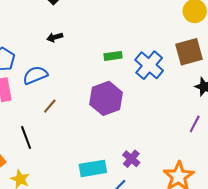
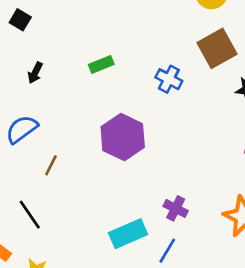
black arrow: (55, 37) -> (35, 73), turned -35
green rectangle: (113, 56) -> (101, 64), moved
blue cross: (149, 65) -> (169, 79), size x0.7

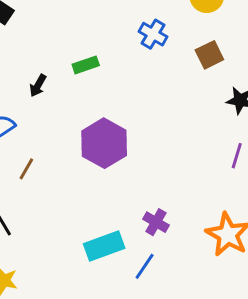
brown square: (217, 48) -> (209, 55), size x0.7
black arrow: (35, 73) -> (38, 86), moved
blue cross: (169, 79) -> (153, 34), moved

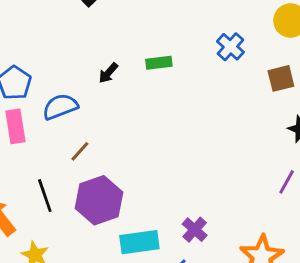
purple hexagon: (104, 143) -> (99, 200), moved

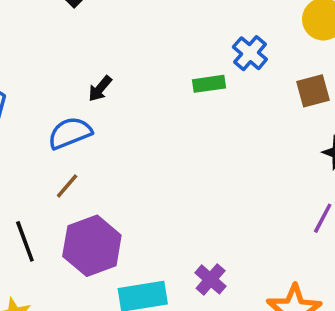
green rectangle: (159, 63) -> (209, 84), moved
blue semicircle: (60, 107) -> (70, 133), moved

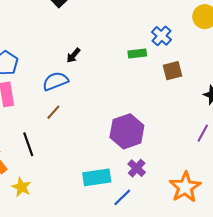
brown square: (313, 91) -> (173, 71), moved
purple hexagon: (92, 246) -> (127, 131), moved

